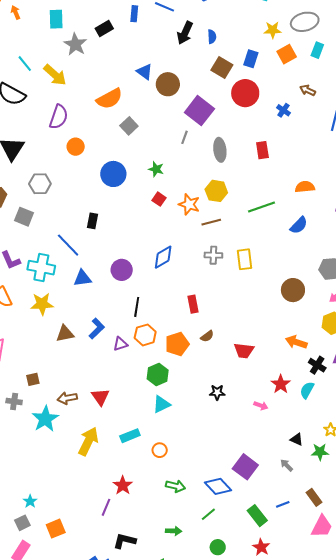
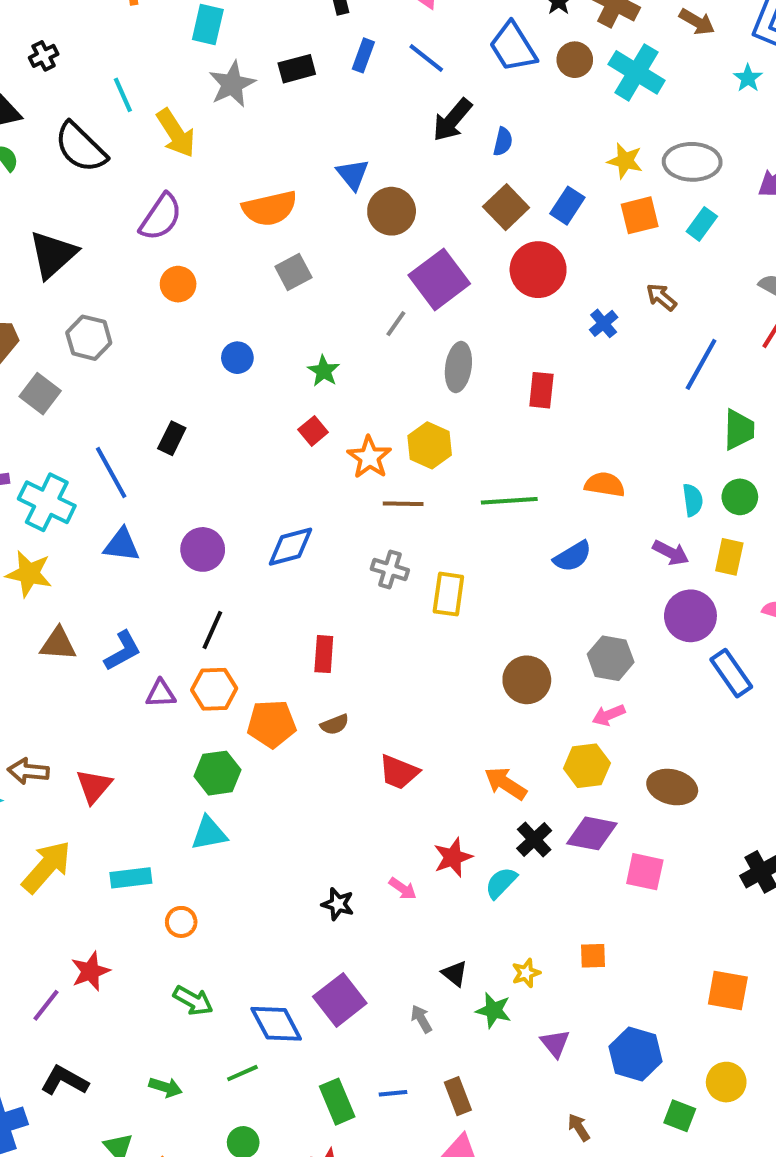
blue circle: (113, 174) -> (237, 358), size x0.6
black star: (217, 392) -> (338, 904), moved

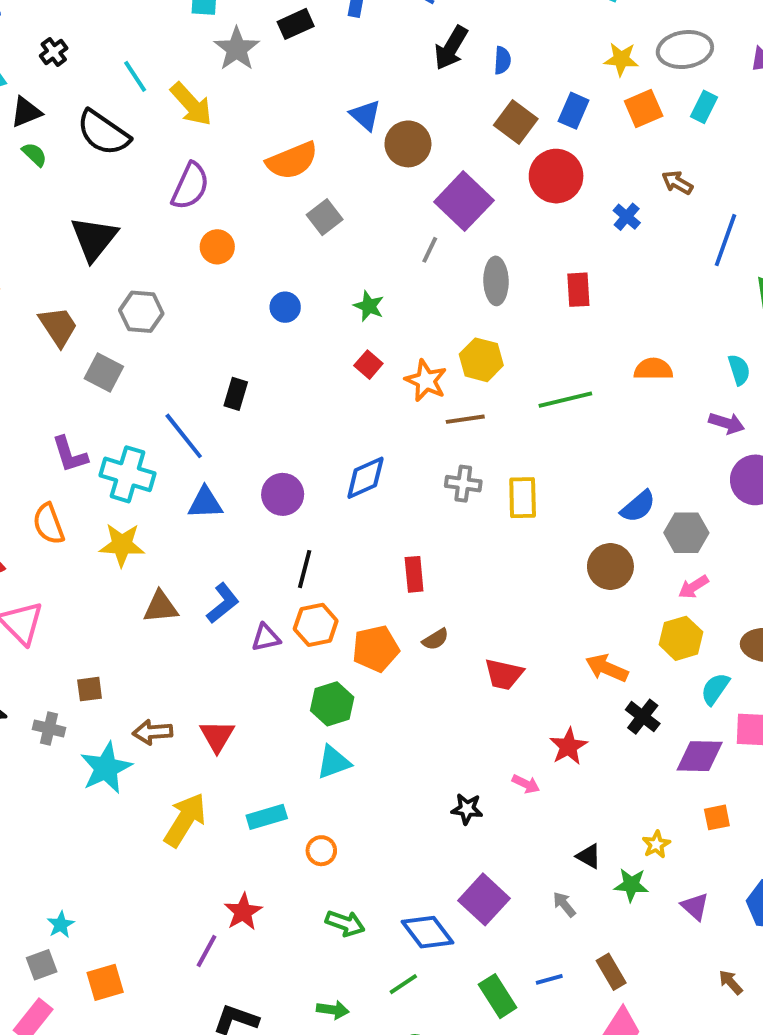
blue semicircle: (573, 556) -> (638, 506), moved
purple diamond: (592, 833) -> (700, 756), moved
cyan semicircle: (501, 883) -> (715, 689), moved

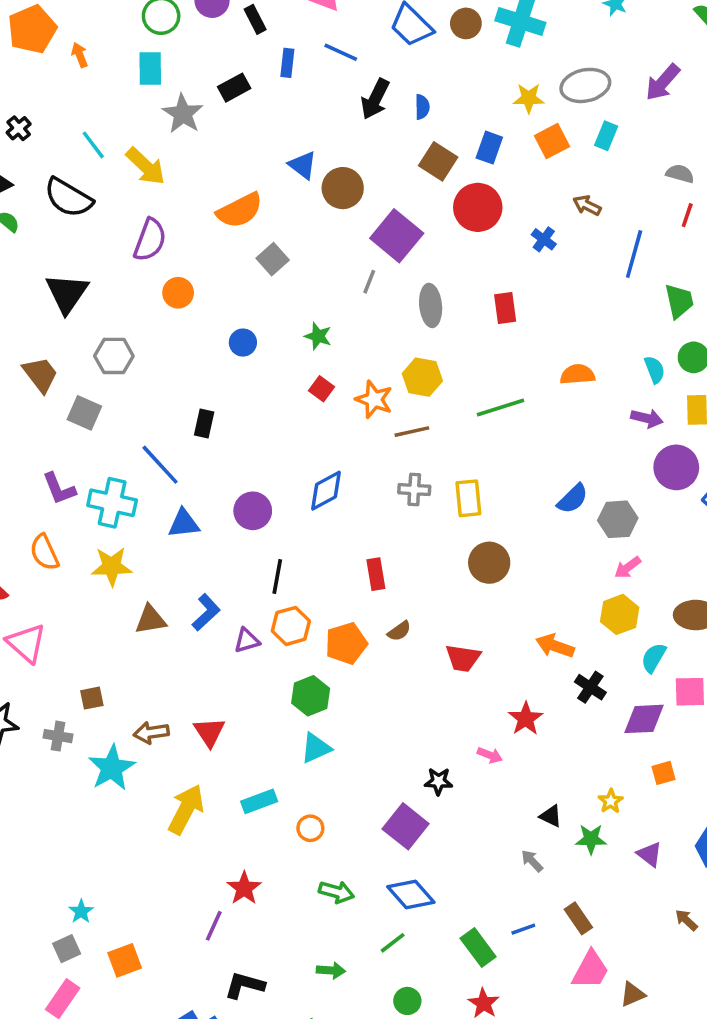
brown circle: (610, 566) -> (489, 563), moved
purple square: (484, 899) -> (406, 826), moved

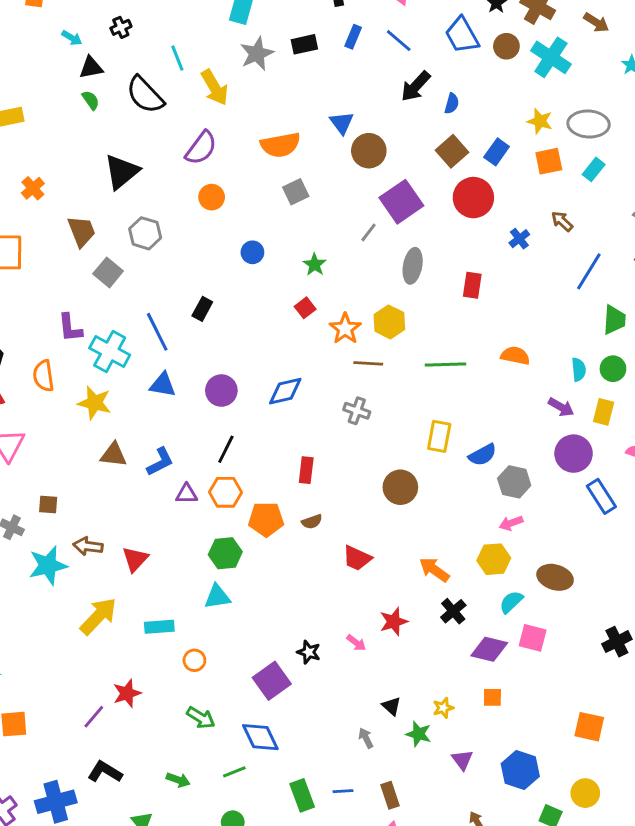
yellow rectangle: (468, 498) -> (439, 436), moved

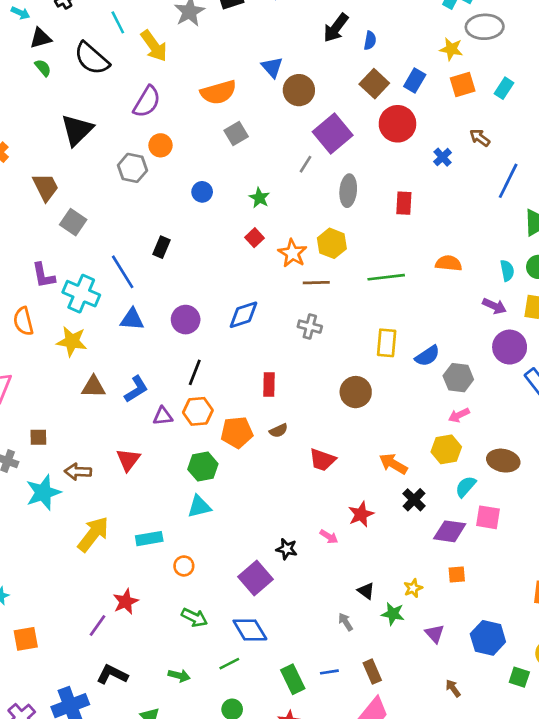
gray ellipse: (589, 124) -> (485, 27), moved
gray hexagon: (145, 233) -> (132, 168), moved
red triangle: (135, 559) -> (128, 460), moved

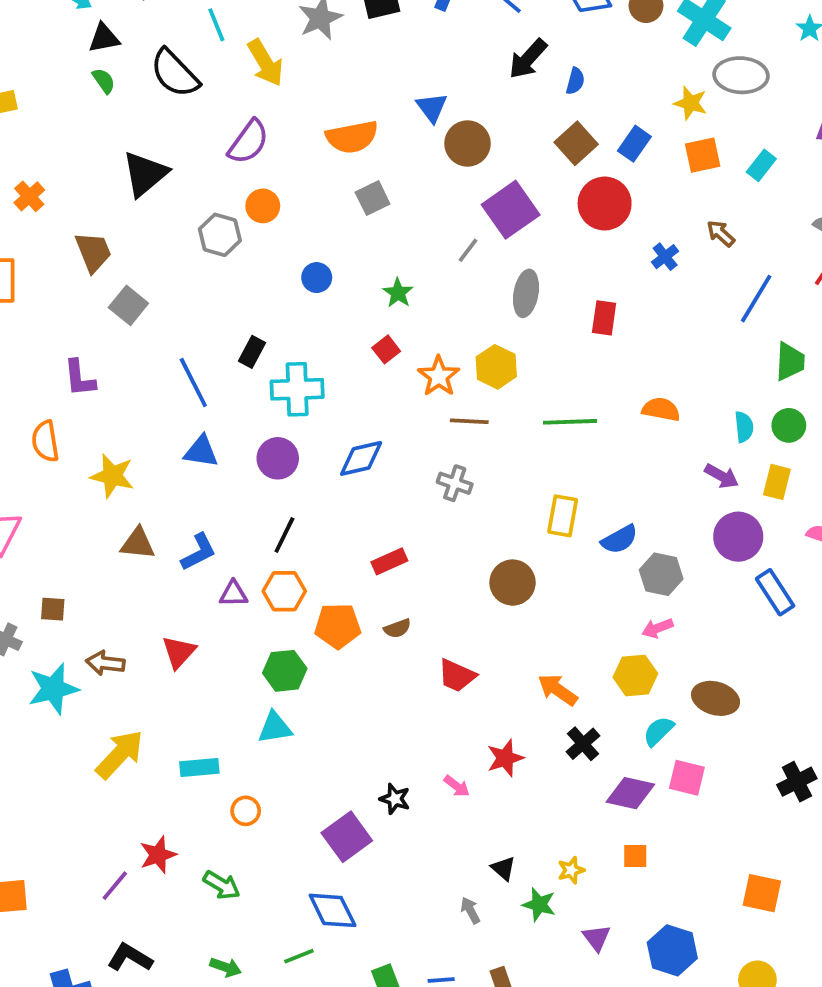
cyan cross: (81, 294) -> (297, 389), moved, turned -30
red rectangle: (269, 385) -> (389, 561), turned 60
green arrow: (194, 617) -> (222, 885), moved

